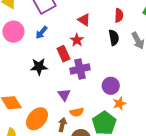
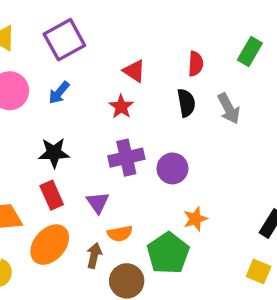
red rectangle: (63, 54) -> (52, 195), moved
purple circle: (111, 86) -> (172, 168), moved

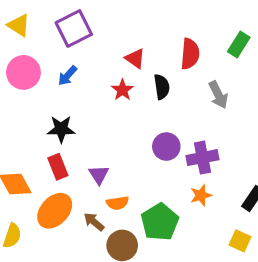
red semicircle: (196, 64) -> (190, 54), size x1.4
black semicircle: (186, 103) -> (162, 87), moved
purple cross: (126, 158) -> (202, 158), moved
orange star: (195, 219) -> (201, 195), moved
brown arrow: (94, 256) -> (94, 222), turned -65

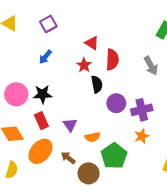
purple square: (74, 29) -> (48, 24), size x0.7
red semicircle: (190, 54) -> (112, 60), moved
pink circle: (23, 72) -> (16, 94), moved
black semicircle: (162, 87) -> (97, 84), moved
orange semicircle: (118, 203) -> (92, 137), moved

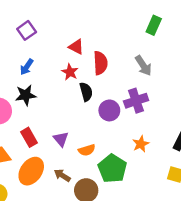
black star: (43, 94) -> (26, 95), moved
purple cross: (142, 110) -> (136, 101), moved

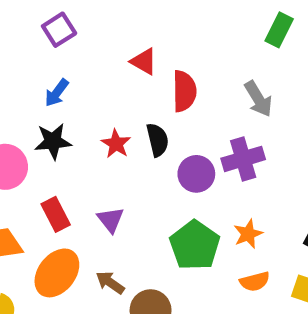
red star: (70, 72) -> (116, 144), moved
orange semicircle: (87, 150) -> (255, 281), moved
green pentagon: (112, 168) -> (195, 245), moved

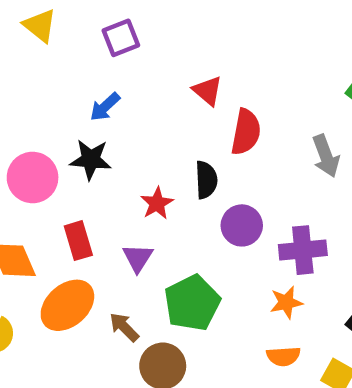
red star: (116, 144) -> (157, 203), moved
purple cross: (243, 159) -> (303, 250), moved
green pentagon: (195, 245) -> (192, 303), moved

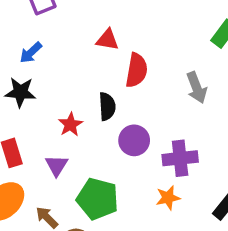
red triangle: (208, 91) -> (107, 40), turned -30
green pentagon: (192, 303) -> (98, 199), turned -30

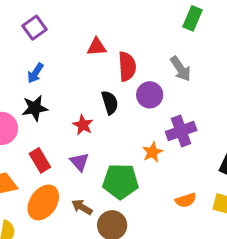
purple circle: (134, 140) -> (150, 95), moved
orange star: (168, 198) -> (152, 152), moved

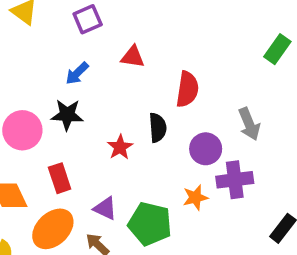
red triangle: (97, 47) -> (133, 57), moved
gray arrow: (181, 69) -> (249, 124), moved
purple circle: (150, 95) -> (206, 149), moved
purple triangle: (80, 162) -> (105, 208), moved, turned -35

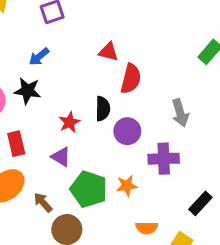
red triangle: (133, 57) -> (108, 52), moved
purple circle: (206, 149) -> (127, 131), moved
orange star: (195, 197) -> (127, 186), moved
purple triangle: (105, 208) -> (61, 157), moved

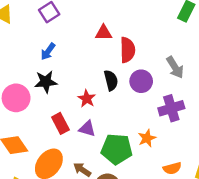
purple circle: (127, 131) -> (141, 81), moved
red rectangle: (16, 144) -> (60, 123), moved

